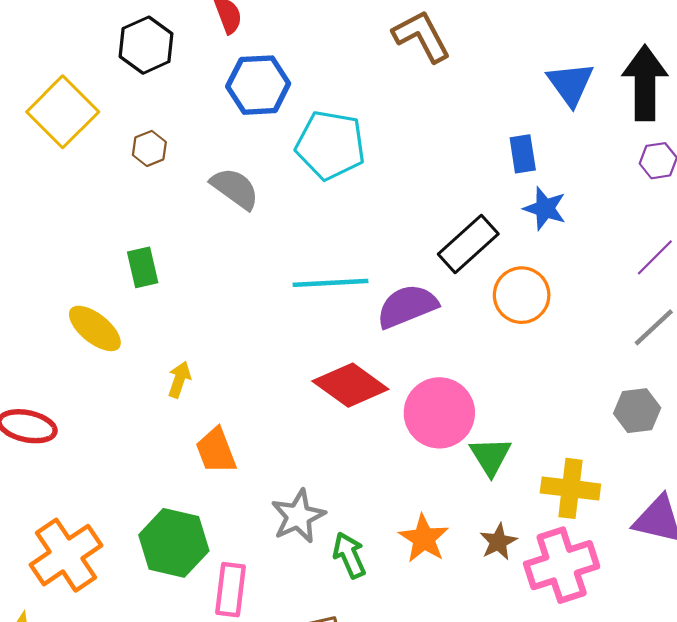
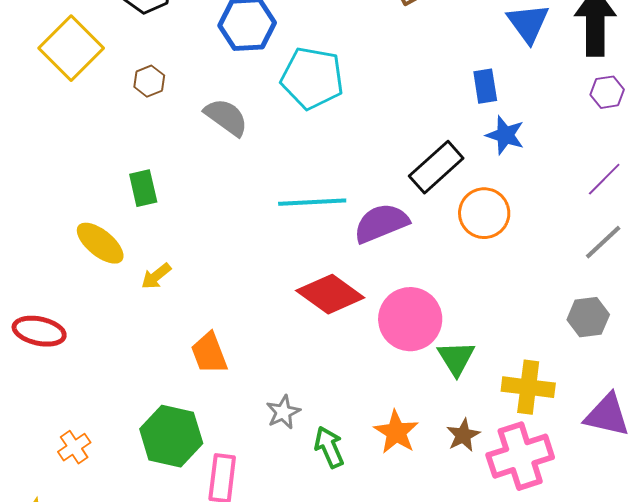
yellow arrow: (179, 380) -> (156, 276), moved, turned -148
gray star: (298, 516) -> (283, 412), size x0.7
orange cross: (66, 555) -> (74, 447), size x0.5

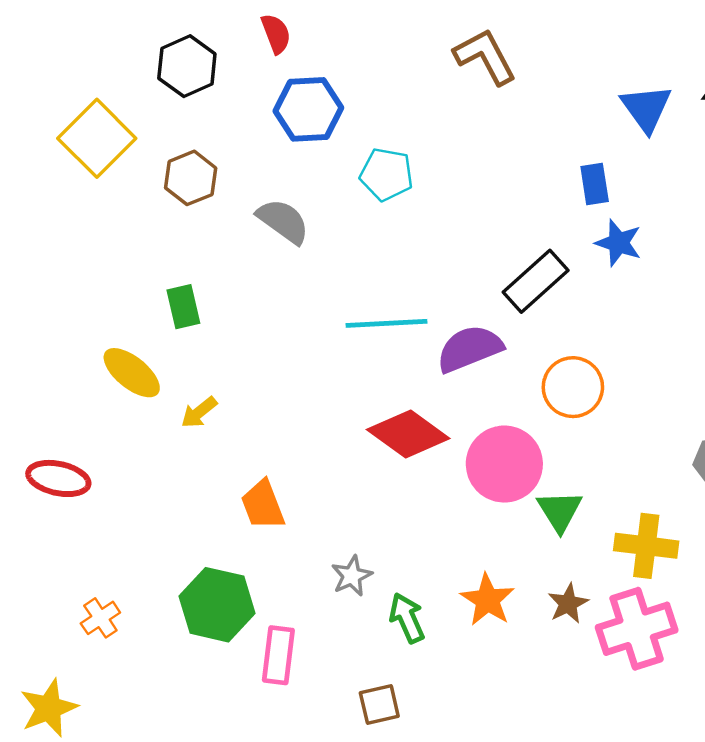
cyan pentagon: (312, 78) -> (387, 174), size x0.7
brown hexagon: (149, 81) -> (191, 178), size x1.4
orange circle: (484, 213) -> (573, 387), moved

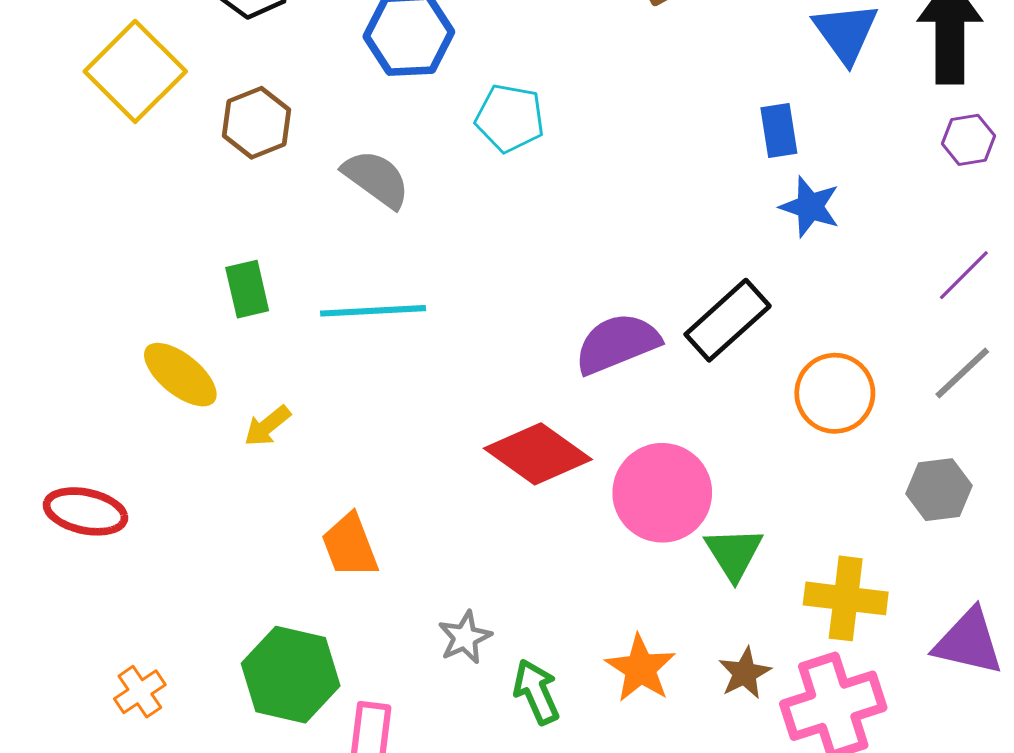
black rectangle: (536, 281) -> (728, 320), moved
cyan line: (387, 323) -> (373, 311), moved
orange circle: (573, 387) -> (835, 393), moved

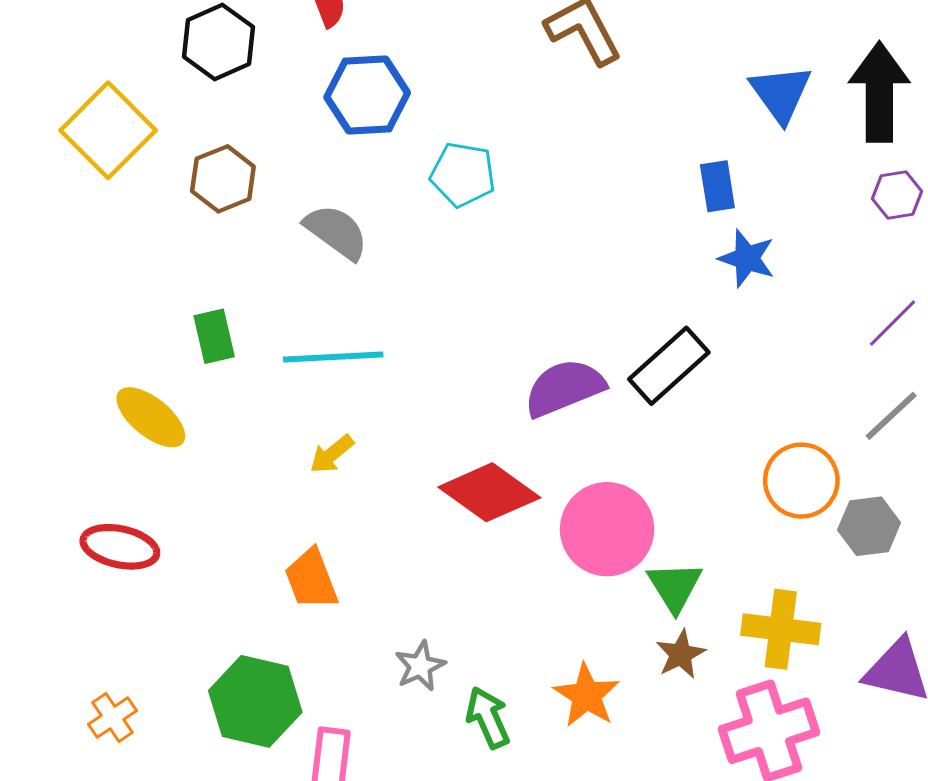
orange circle: (835, 393) -> (801, 481), moved
yellow arrow: (267, 426) -> (332, 454), moved
red ellipse: (86, 511) -> (120, 547), moved
brown star: (745, 673) -> (681, 654), moved

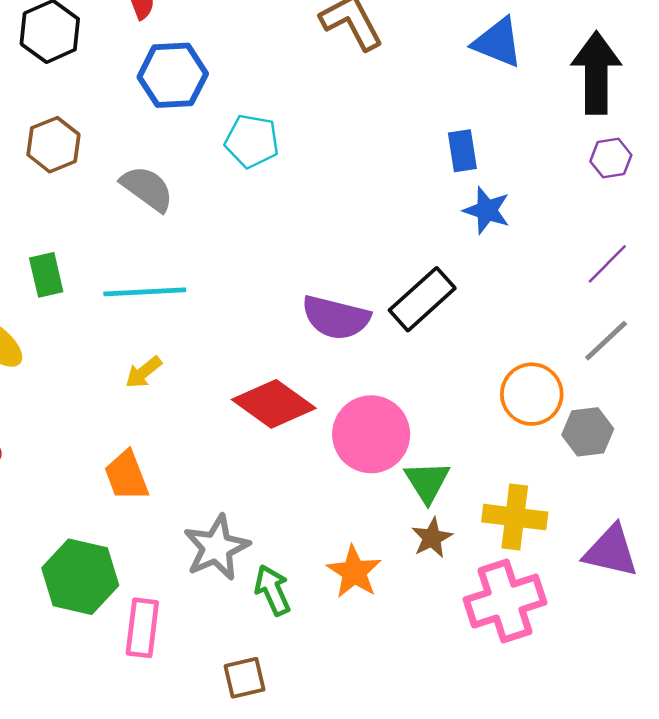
blue triangle: (781, 93) -> (498, 42), moved, turned -32
purple semicircle: (564, 388) -> (336, 317), turned -144
gray star: (420, 666) -> (217, 547), size x1.6

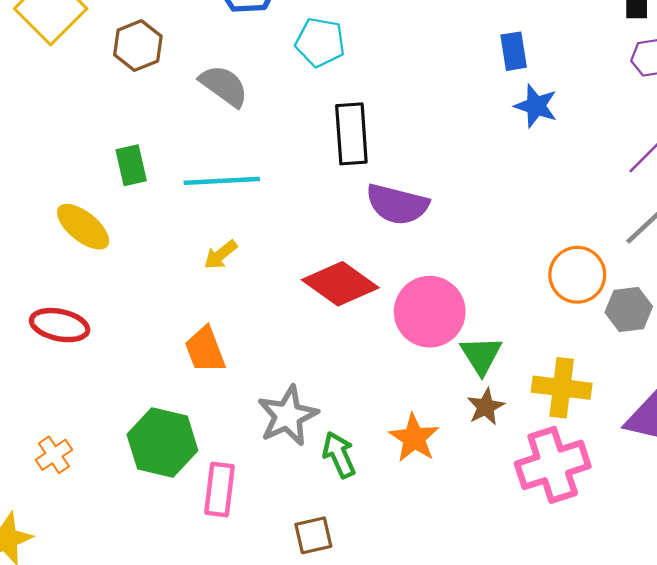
black rectangle: (422, 299) -> (351, 134), moved, turned -52

